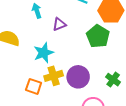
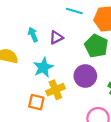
cyan arrow: (37, 11) -> (33, 35), moved
purple circle: (78, 77) -> (85, 76), moved

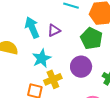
cyan arrow: (33, 35) -> (32, 27), size x1.5

